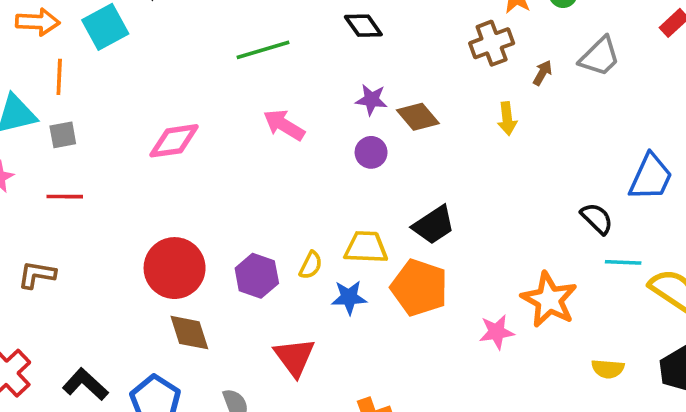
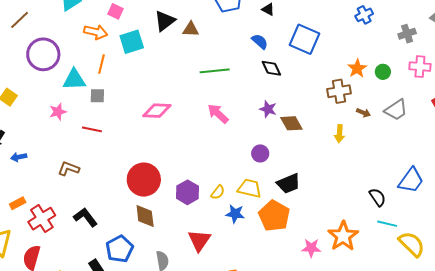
brown arrow: (543, 73) -> (363, 113), turned 72
purple circle: (371, 152) -> (260, 153), moved
black L-shape: (85, 384) -> (85, 217), moved

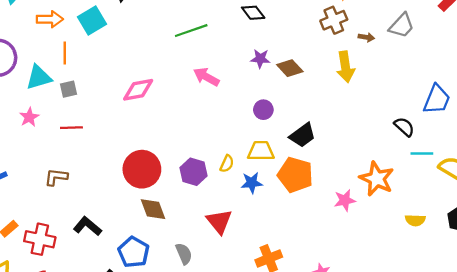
yellow arrow: (339, 134) -> (346, 67), size x1.5
red cross: (42, 219) -> (40, 239), turned -32

